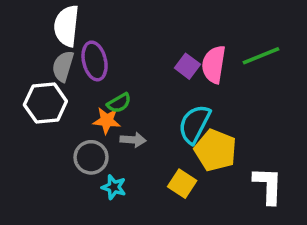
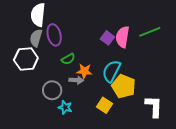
orange star: (107, 121) -> (84, 71), moved

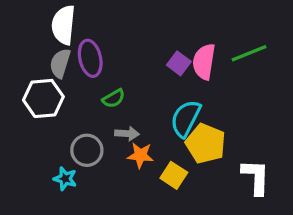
orange star: (84, 71) -> (140, 155), moved
cyan star: (65, 107) -> (65, 179), moved

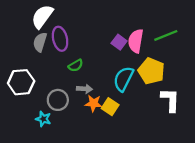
white semicircle: (63, 25) -> (42, 16), turned 30
white hexagon: (43, 98) -> (21, 82), moved
yellow pentagon: (206, 144) -> (151, 71), moved
yellow square: (174, 175) -> (110, 107), moved
white L-shape: (256, 177) -> (170, 100), moved

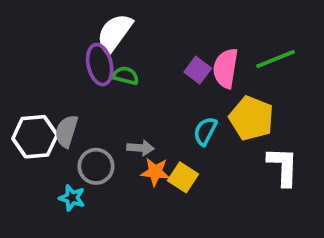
white semicircle: (42, 16) -> (115, 33), moved
gray semicircle: (40, 42) -> (66, 131), moved
green semicircle: (76, 65) -> (126, 76), moved, turned -136
cyan semicircle: (123, 79) -> (205, 131), size x0.7

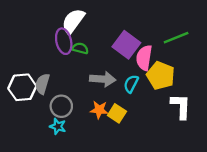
pink semicircle: (226, 68) -> (144, 58), moved
purple square: (198, 70) -> (126, 45), size x1.6
gray arrow: (140, 148) -> (103, 79), moved, size x1.5
cyan star: (72, 198) -> (58, 126), moved

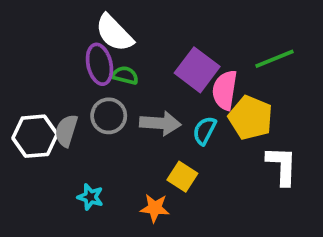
white semicircle: (73, 21) -> (114, 33), turned -80
gray circle: (61, 106) -> (109, 116), moved
orange star: (99, 110) -> (155, 208), moved

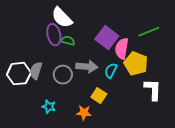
gray circle: (109, 116) -> (63, 75), moved

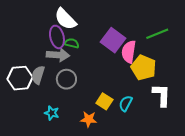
gray arrow: (87, 67) -> (58, 55), moved
cyan semicircle: (111, 71) -> (126, 103), moved

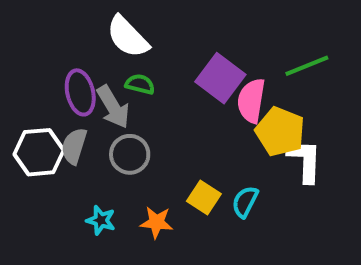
purple ellipse: (57, 37) -> (80, 92), moved
gray arrow: (58, 55) -> (113, 107), turned 55
white L-shape: (161, 95) -> (305, 160), moved
orange star: (89, 119) -> (156, 222), moved

